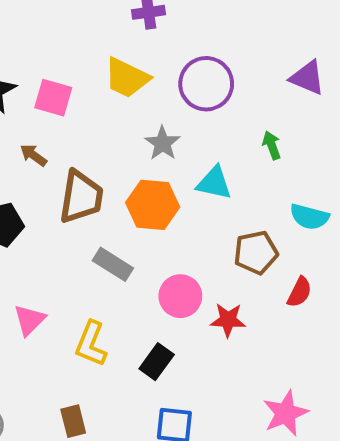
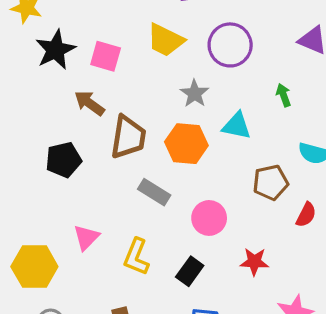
brown arrow: (33, 155) -> (89, 103), size x1.4
red star: (228, 320) -> (254, 262), moved

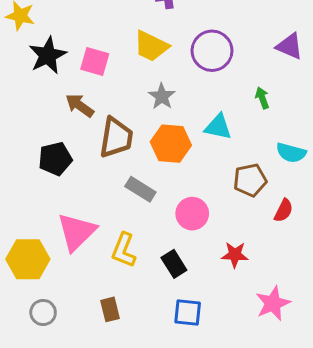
gray star: (195, 93) -> (162, 96), moved
pink triangle: (86, 237) -> (77, 232), size x1.6
black rectangle: (190, 271) -> (174, 264), turned -68

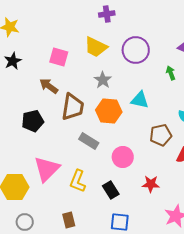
black star: (48, 55) -> (13, 61), moved, size x0.7
green arrow: (262, 98) -> (171, 73), moved

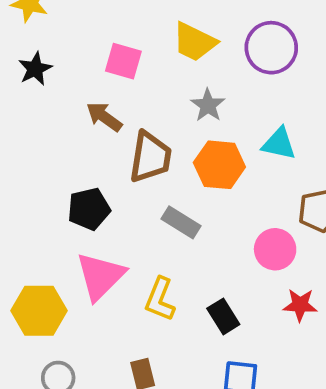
black pentagon: (33, 121) -> (89, 209), moved
pink circle: (123, 157) -> (275, 249), moved

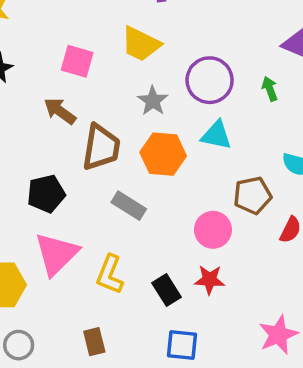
purple circle: (271, 48) -> (210, 80), moved
red star: (300, 305) -> (210, 280), moved

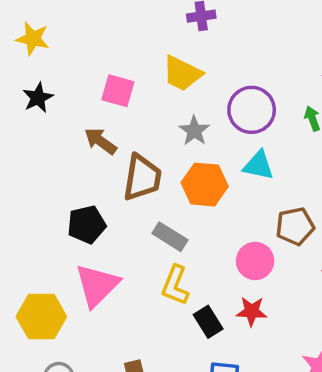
yellow L-shape: (110, 275) -> (175, 285), moved

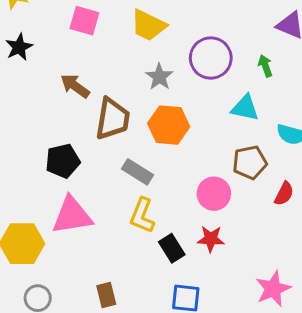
pink square: (118, 91) -> (84, 21), moved
cyan triangle: (259, 165) -> (245, 108), moved
pink triangle: (97, 285) -> (72, 215), turned 36

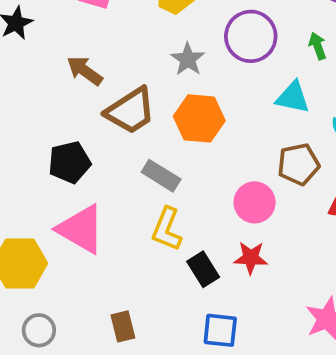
brown trapezoid: (113, 119) -> (131, 111), turned 48
pink triangle: (72, 215) -> (81, 229), turned 39

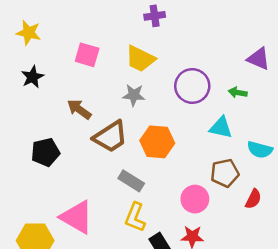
green arrow: (318, 46) -> (238, 92), turned -60
gray star: (188, 59) -> (134, 95), moved, turned -30
black pentagon: (69, 162) -> (45, 152), moved

